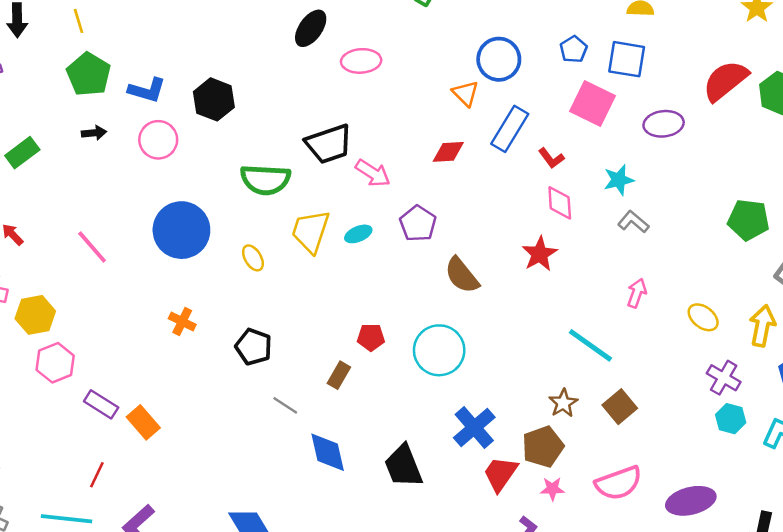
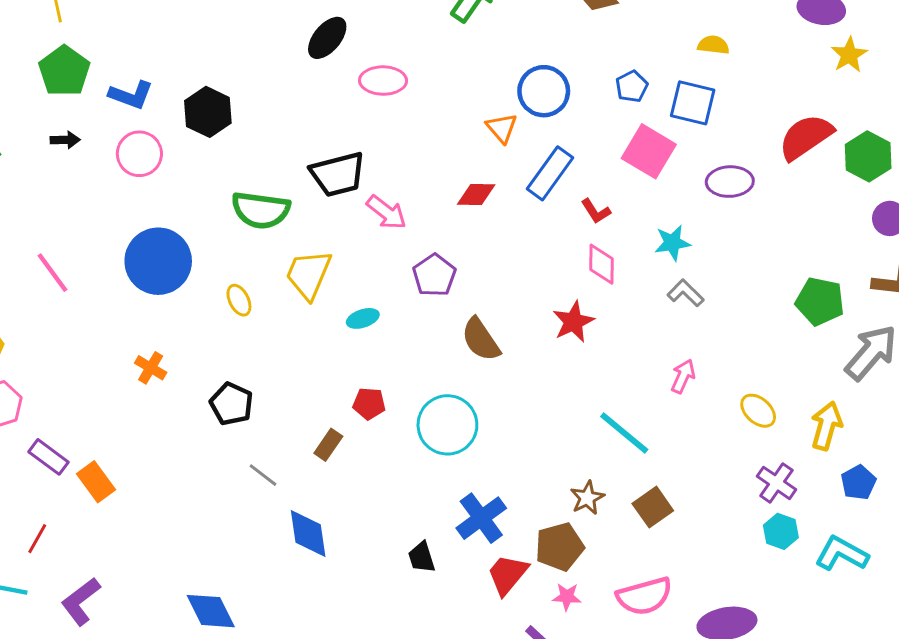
cyan ellipse: (358, 234) -> (363, 318), moved
black trapezoid: (403, 466) -> (422, 557), moved, size x0.6

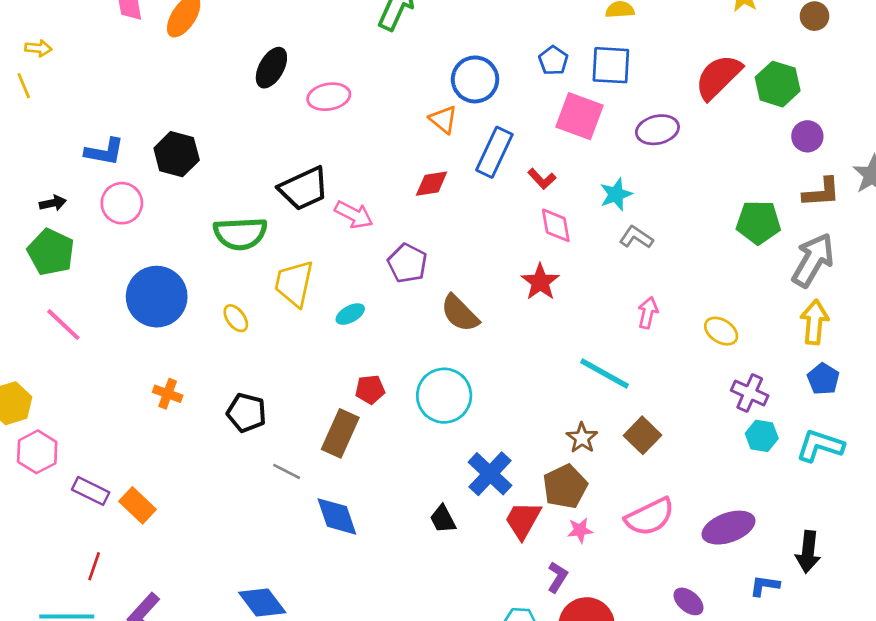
green pentagon: (64, 71) -> (51, 252), moved
yellow arrow: (826, 426) -> (814, 322), moved
brown rectangle: (328, 445) -> (340, 433), size x1.6

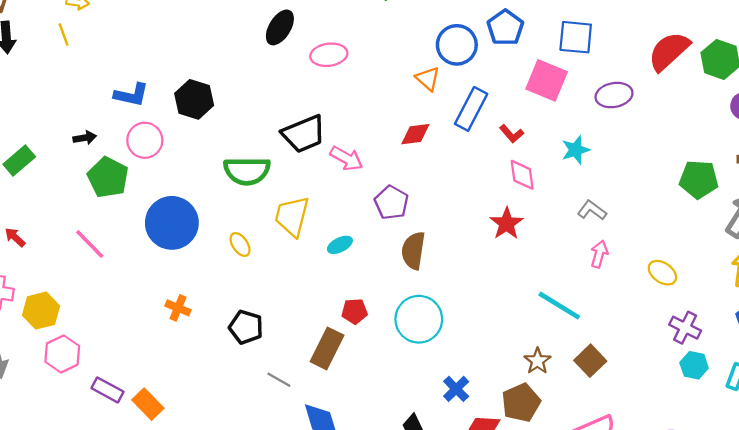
blue pentagon: (553, 61) -> (505, 28), moved, size x1.4
gray L-shape: (636, 237) -> (592, 210), moved
green pentagon: (51, 252) -> (108, 177), moved
brown semicircle: (460, 313) -> (413, 251), moved, turned 51
blue cross: (490, 474) -> (456, 389), size x0.7

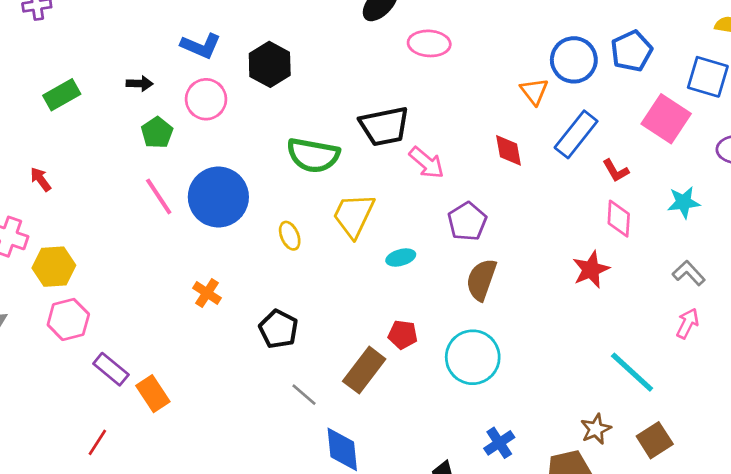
red diamond: (415, 134) -> (508, 150), turned 76
green pentagon: (108, 177) -> (157, 133), size x0.7
pink line: (90, 244) -> (159, 196), moved

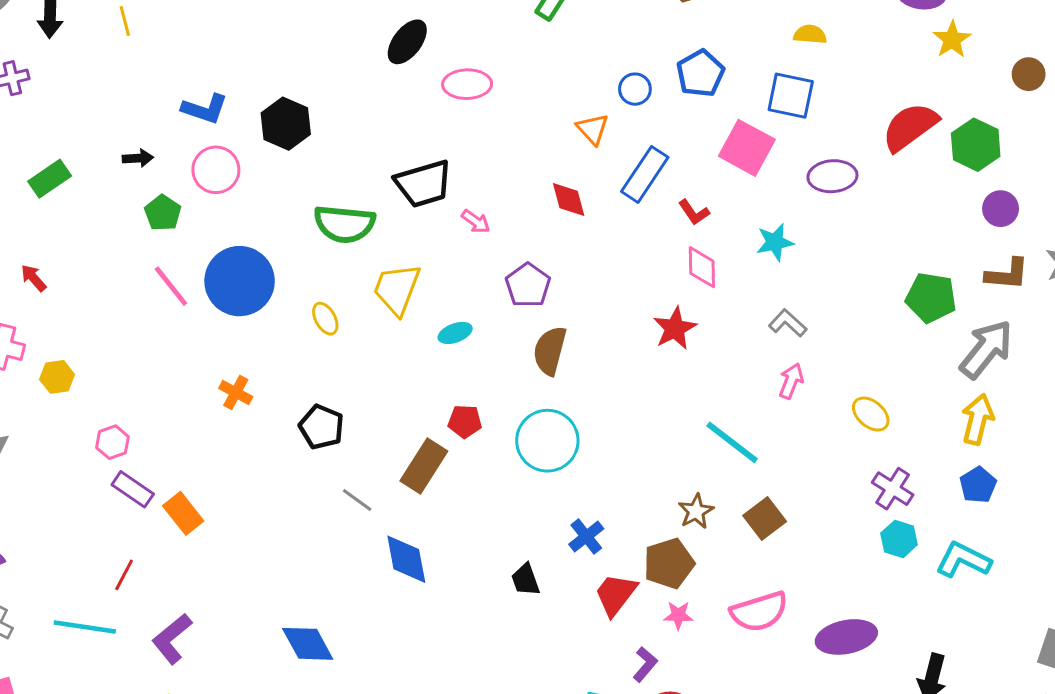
blue circle: (574, 60) -> (635, 89), size x0.6
pink arrow: (427, 163) -> (476, 221), size x0.7
yellow hexagon: (54, 267) -> (57, 377), size x0.7
pink hexagon: (68, 319) -> (112, 442), moved, size x0.7

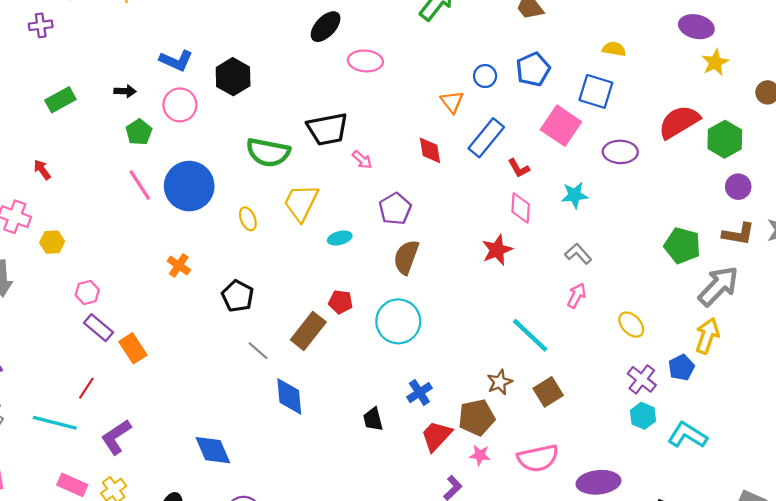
blue pentagon: (978, 485) -> (681, 368), moved

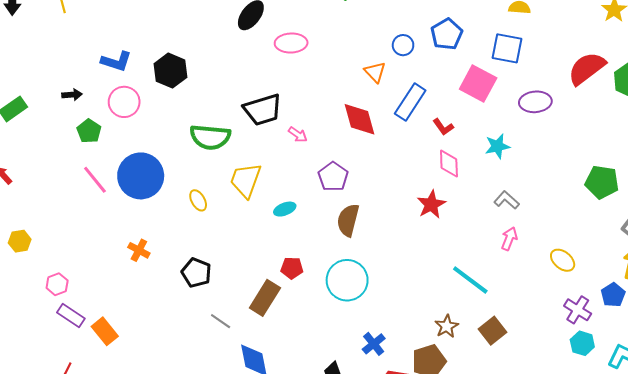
red diamond: (430, 150) -> (360, 119), size x1.4

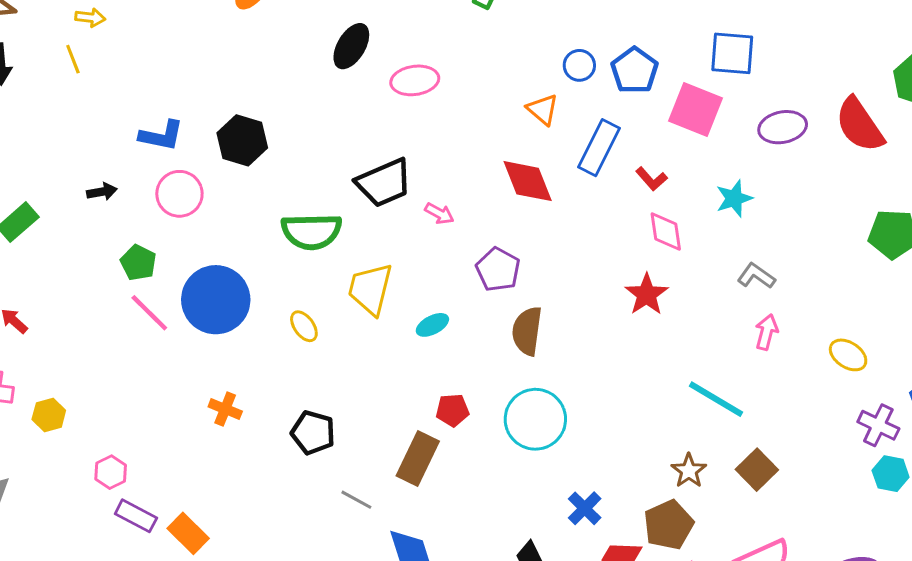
blue pentagon: (447, 34) -> (635, 70), moved
red semicircle: (587, 68) -> (860, 125), moved, turned -81
green pentagon: (89, 131) -> (138, 263), moved

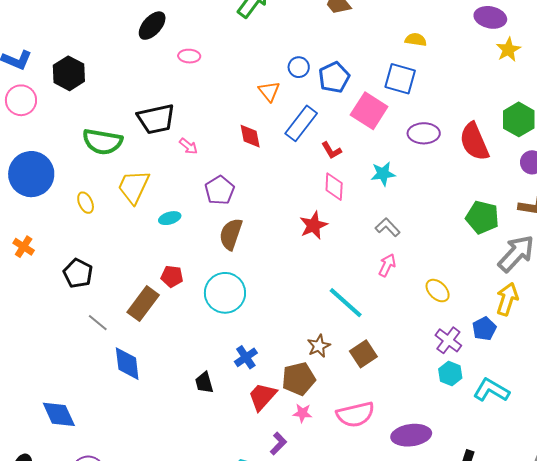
pink ellipse: (415, 80) -> (189, 56), size x0.7
red diamond: (528, 181) -> (250, 136), size x0.7

